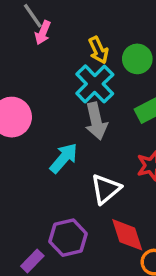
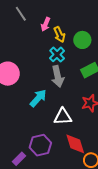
pink arrow: (43, 33) -> (46, 24), moved
cyan cross: (95, 84) -> (57, 54), size x0.7
white triangle: (106, 189) -> (63, 117), turned 36

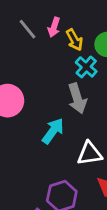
gray line: (21, 14) -> (27, 29), moved
cyan cross: (57, 54) -> (86, 67), moved

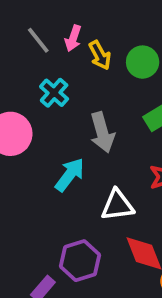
cyan cross: (86, 67) -> (54, 93), moved

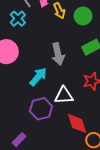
cyan cross: (54, 93) -> (18, 19), moved
purple hexagon: (80, 261) -> (41, 109), moved

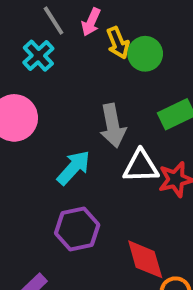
green circle: (83, 16) -> (145, 54), moved
white triangle: (64, 95) -> (141, 166), moved

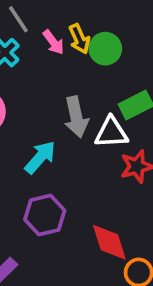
pink arrow: (91, 22) -> (53, 42), moved, turned -60
white triangle: (141, 166) -> (111, 132), moved

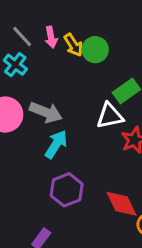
pink arrow: (53, 42) -> (51, 37), moved, turned 35
gray arrow: (76, 117) -> (46, 112), moved, turned -48

